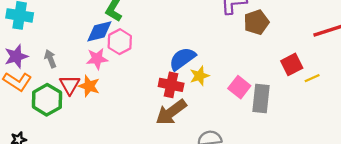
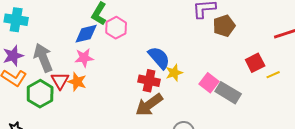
pink hexagon: (120, 42) -> (116, 28), moved
gray arrow: (50, 59) -> (43, 58), size x1.8
blue semicircle: (182, 59) -> (159, 58), turned 85
gray rectangle: (261, 99) -> (228, 93), turned -65

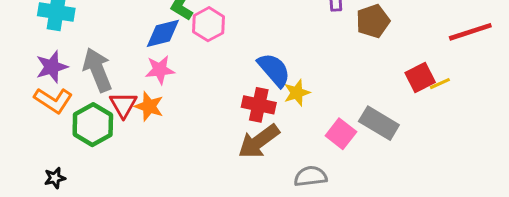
yellow line: (273, 75) -> (440, 84), moved
pink square: (209, 83) -> (341, 134), moved

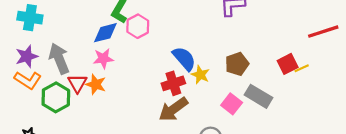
brown pentagon: (373, 21) -> (237, 64), moved
yellow star: (297, 93) -> (200, 75), turned -30
red cross: (259, 105) -> (173, 83), turned -30

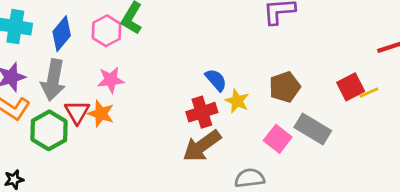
pink hexagon: (138, 26) -> (107, 31), moved
blue diamond: (105, 33) -> (62, 34), moved, turned -36
gray arrow: (59, 59) -> (53, 80), turned -148
blue semicircle: (184, 59) -> (216, 80), size x0.7

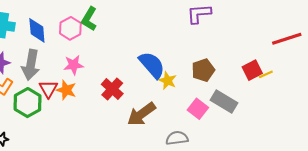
blue diamond: (62, 34) -> (37, 30), turned -45
blue semicircle: (216, 80) -> (152, 65), size x1.6
red cross: (202, 112) -> (112, 89), moved, turned -30

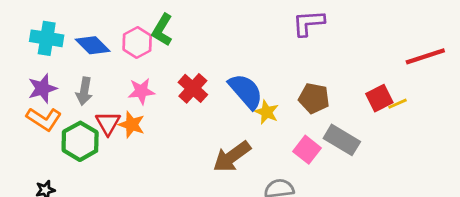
blue diamond: (37, 30) -> (93, 45), turned -40
gray arrow: (31, 65) -> (84, 91), size x0.7
brown pentagon: (203, 70) -> (314, 98), turned 30
red cross: (112, 89) -> (193, 88), moved

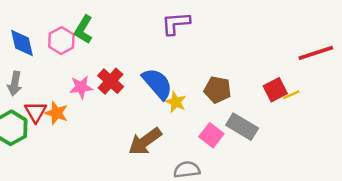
purple L-shape: (308, 23) -> (176, 23), moved
blue diamond: (93, 45) -> (22, 43), turned 32
pink star: (141, 91) -> (81, 87), moved

